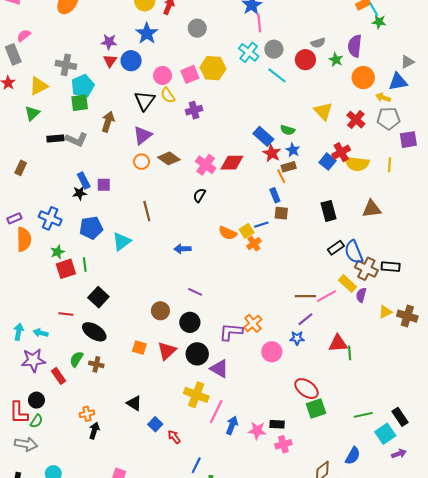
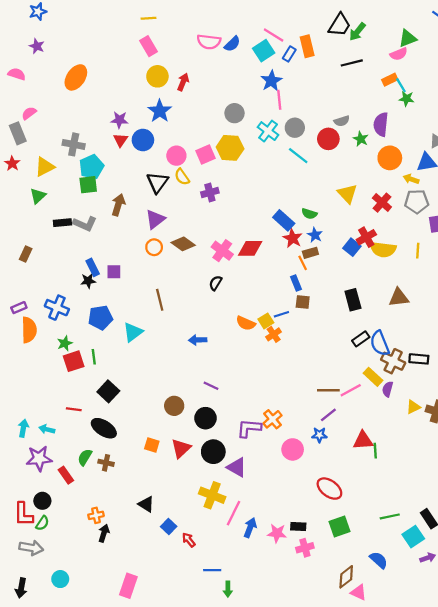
gray circle: (197, 28) -> (235, 113), moved
green square: (316, 409) -> (340, 527), moved
blue semicircle: (353, 456) -> (379, 560), turned -78
blue line: (196, 465) -> (212, 570), turned 63

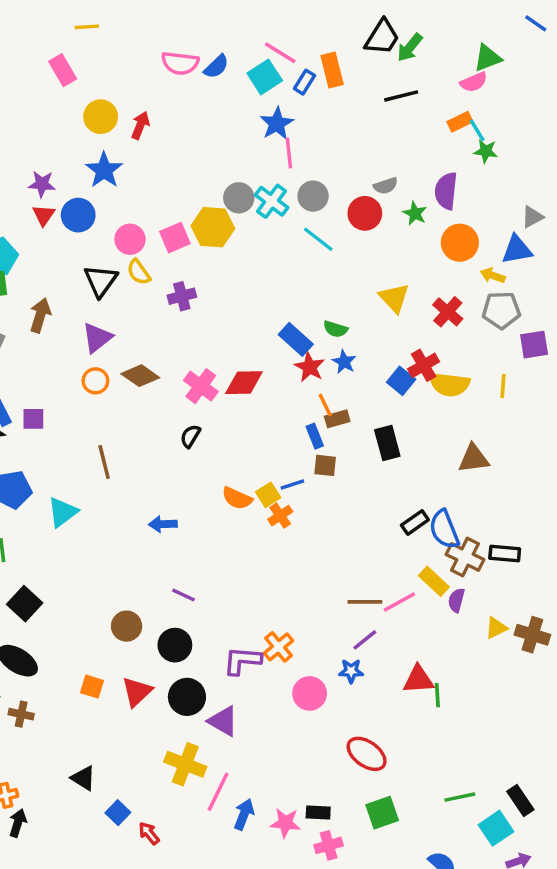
pink rectangle: (148, 46) -> (63, 70), moved
gray circle: (235, 113) -> (239, 198), moved
brown rectangle: (310, 253) -> (337, 419), moved
black rectangle: (353, 300) -> (387, 443), moved

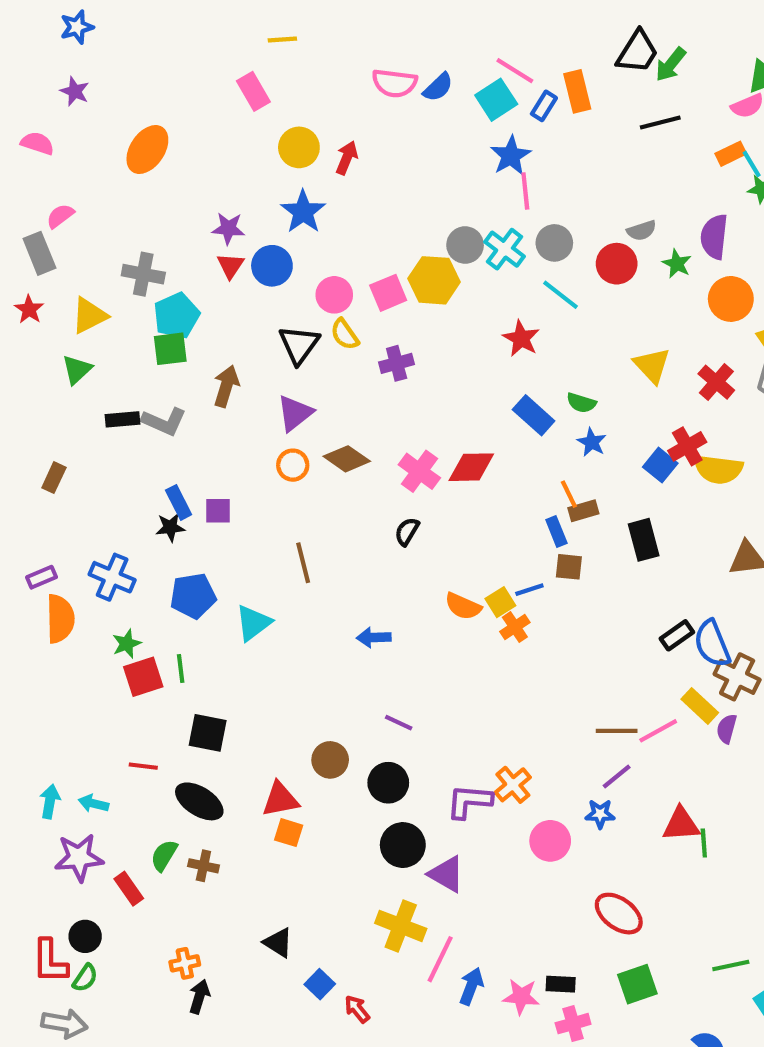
red star: (310, 367) -> (521, 338), moved
black square: (25, 604) -> (208, 733), turned -32
red triangle: (137, 692) -> (280, 799), moved, turned 32

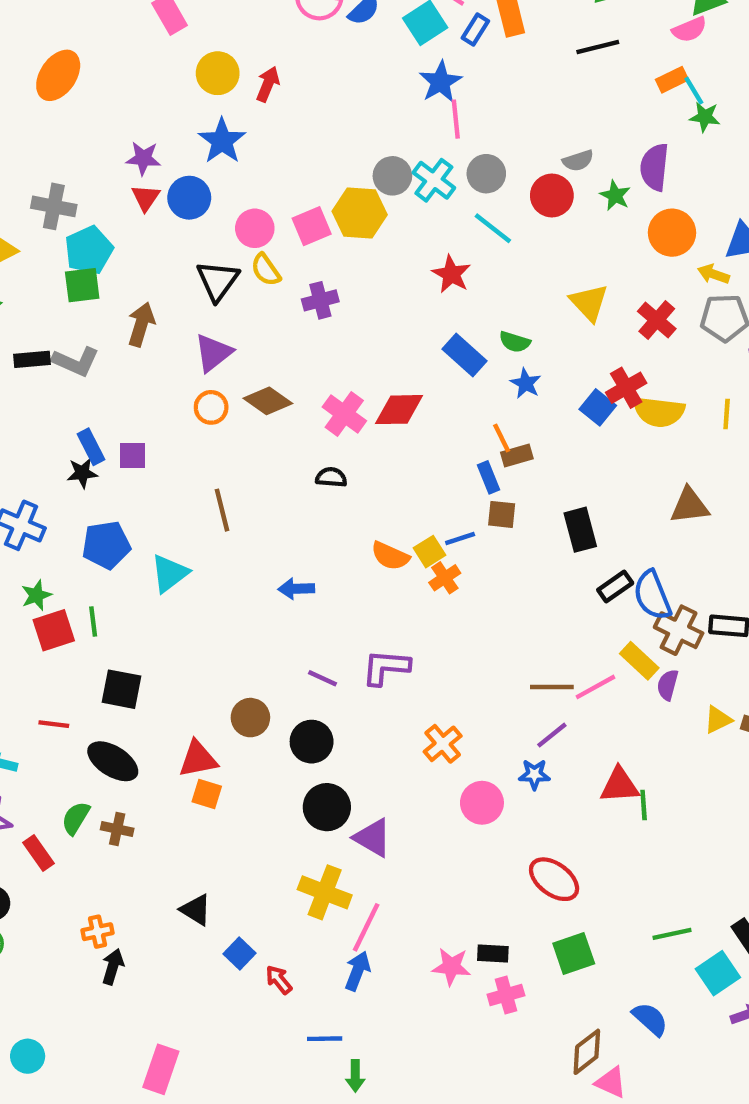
black semicircle: (407, 532) -> (331, 477), turned 64
black rectangle: (644, 540) -> (580, 530), moved
purple L-shape: (469, 801) -> (386, 667), moved
blue arrow: (471, 986) -> (357, 971), moved

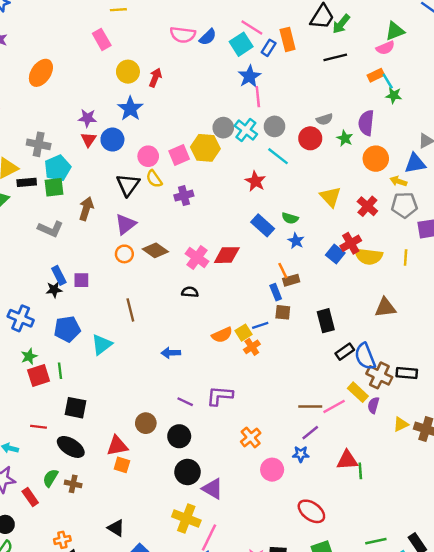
black rectangle: (32, 359) -> (27, 182), moved
orange semicircle: (390, 556) -> (222, 335), turned -48

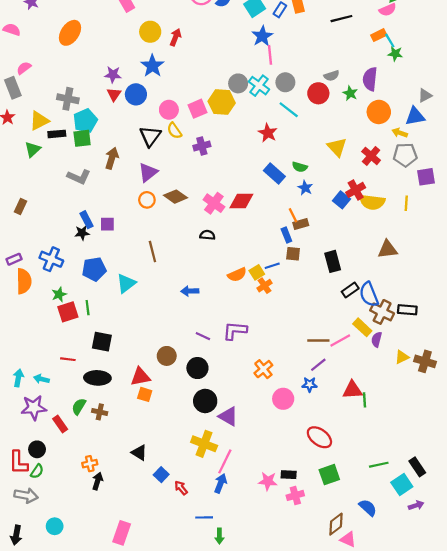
black ellipse: (71, 447) -> (97, 378), turned -30

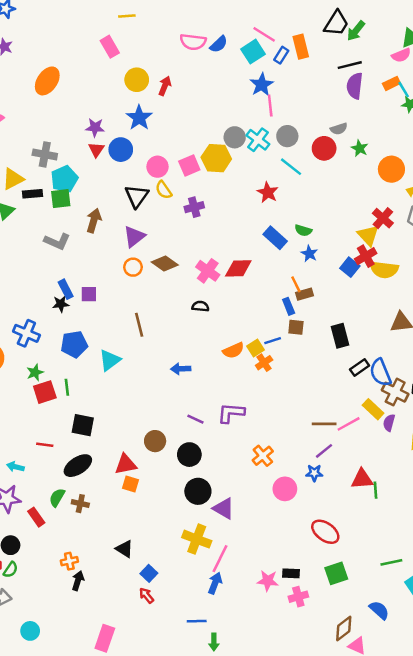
purple semicircle: (370, 79) -> (355, 86), moved
yellow triangle: (337, 147) -> (368, 235), moved
black ellipse: (97, 378) -> (78, 466), turned -35
red arrow: (181, 488) -> (146, 595), moved

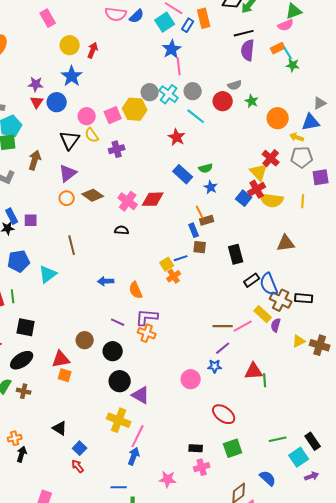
green semicircle: (303, 230) -> (206, 168), turned -32
orange semicircle: (233, 350) -> (136, 290), moved, turned 90
orange cross: (263, 456) -> (147, 333), moved, turned -30
pink star: (268, 581) -> (168, 479), moved

